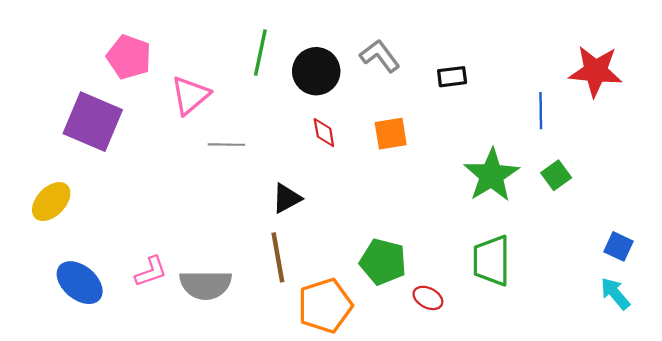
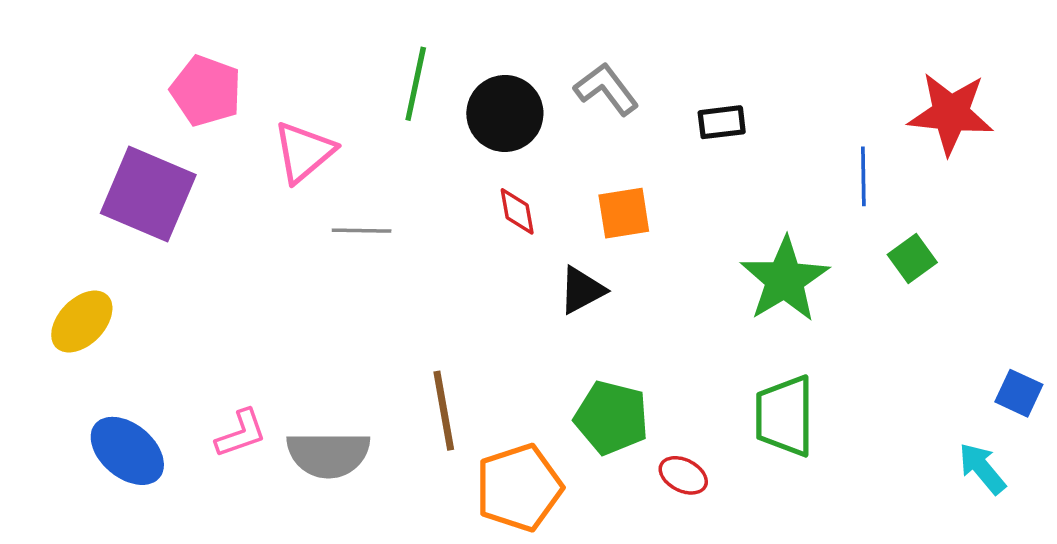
green square: (556, 175) -> (912, 259), moved
black triangle: (287, 198) -> (582, 290), moved
blue square: (619, 246) -> (1019, 393), moved

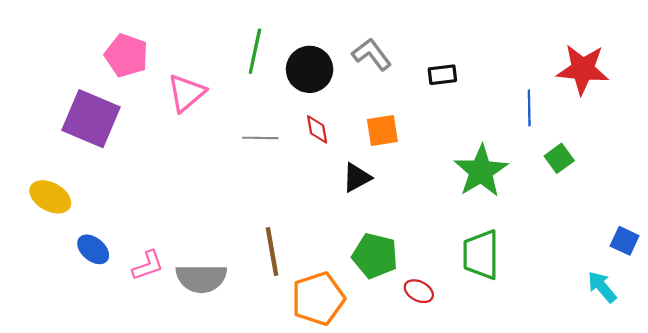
gray line: (362, 231) -> (260, 138), moved
yellow ellipse: (82, 322) -> (50, 197), turned 75
blue ellipse: (127, 451) -> (93, 249), moved, size x0.7

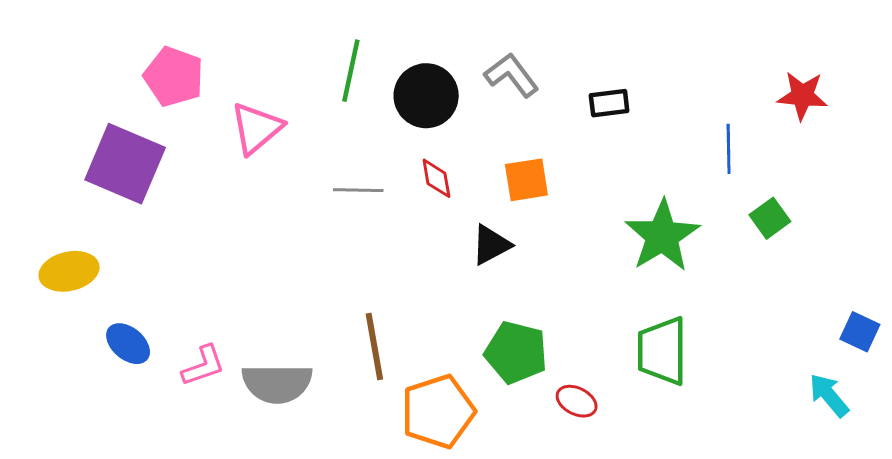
red star: (583, 69) -> (802, 96), size x0.7
yellow ellipse: (50, 197) -> (69, 271), turned -42

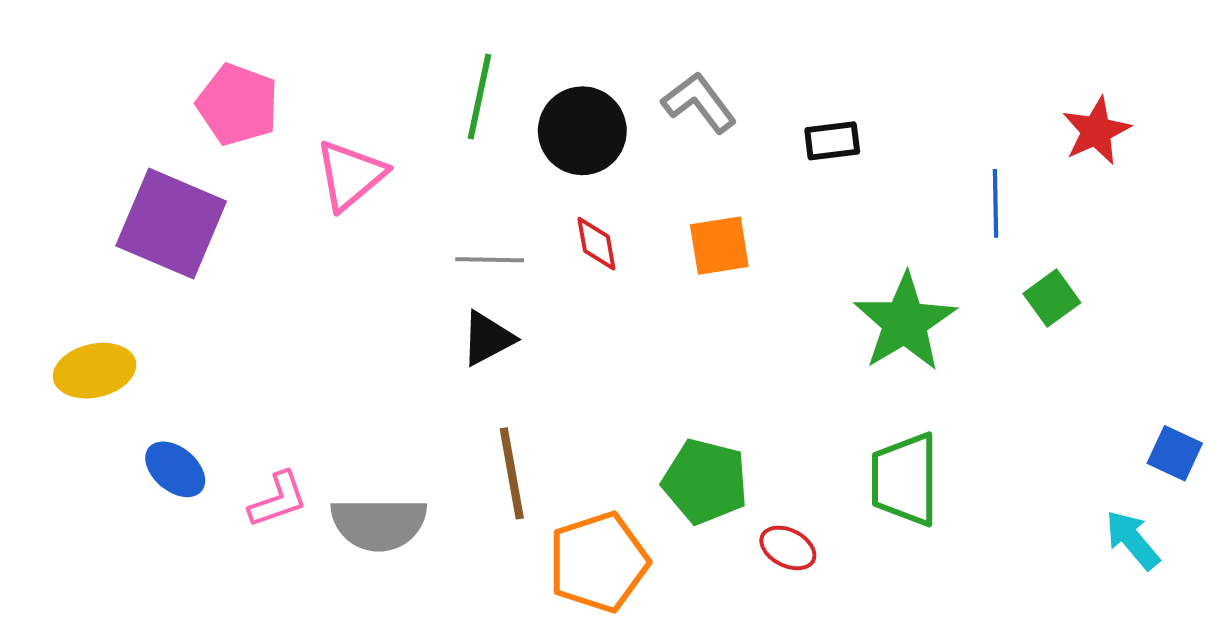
red star: (802, 96) -> (1096, 131), turned -30
black triangle: (491, 245) -> (488, 338), moved

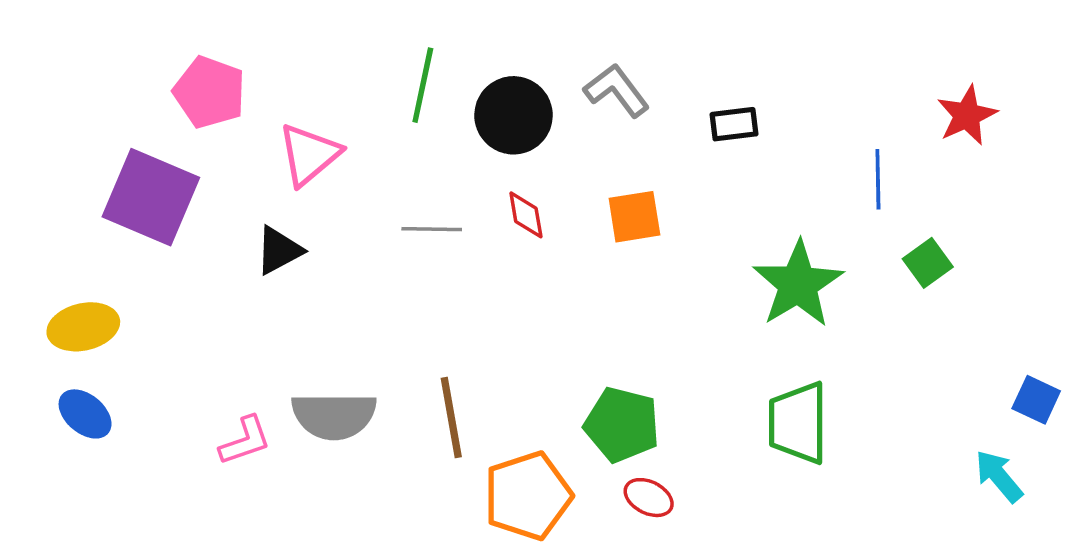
black triangle: (488, 338) -> (279, 250), moved
blue ellipse: (175, 469) -> (85, 414), moved
gray semicircle: (379, 524) -> (334, 416), moved
red ellipse: (788, 548) -> (649, 498), moved

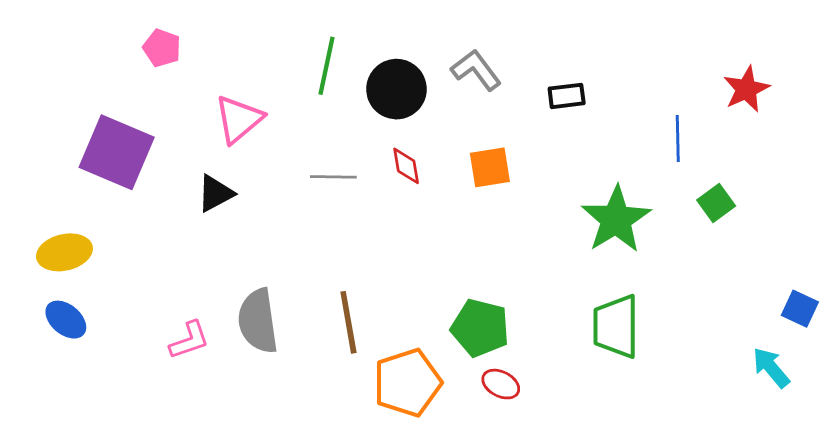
pink pentagon: (209, 92) -> (162, 48), moved, size x0.7
gray semicircle: (334, 416) -> (258, 321), turned 82

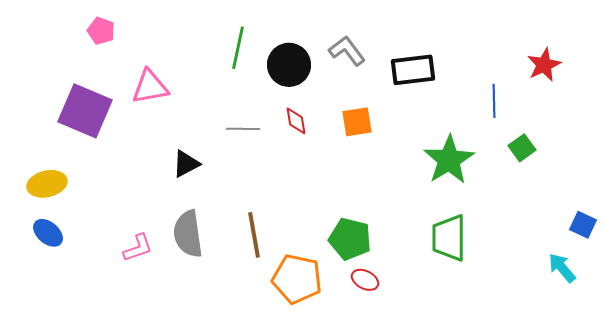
pink pentagon: (162, 48) -> (101, 31), moved
black rectangle: (567, 96) -> (413, 70), size x1.6
pink triangle: (239, 119) -> (150, 87), moved, turned 30
black triangle: (215, 193) -> (186, 164), moved
orange pentagon: (407, 383) -> (297, 279), turned 30

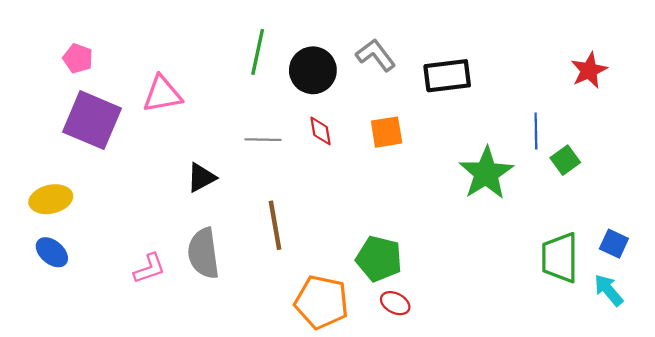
pink pentagon: (101, 31) -> (78, 58), moved
blue line: (494, 101) -> (536, 131), moved
blue square: (583, 225) -> (614, 244), moved
brown line: (254, 235) -> (275, 225), moved
green trapezoid: (449, 238) -> (560, 258), moved

